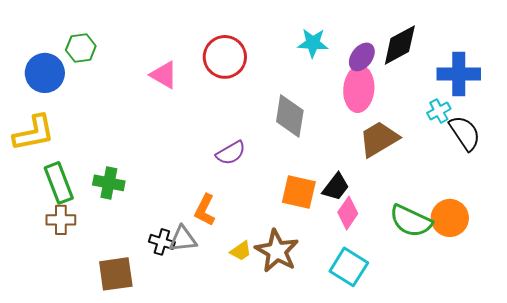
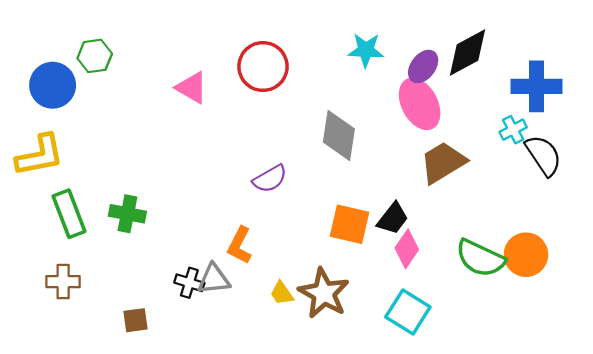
pink ellipse: (359, 89) -> (420, 104), turned -33
brown cross: (61, 220) -> (63, 282), moved
yellow trapezoid: (241, 251) -> (282, 293), turned 90
brown square: (116, 274) -> (136, 320), size x0.6

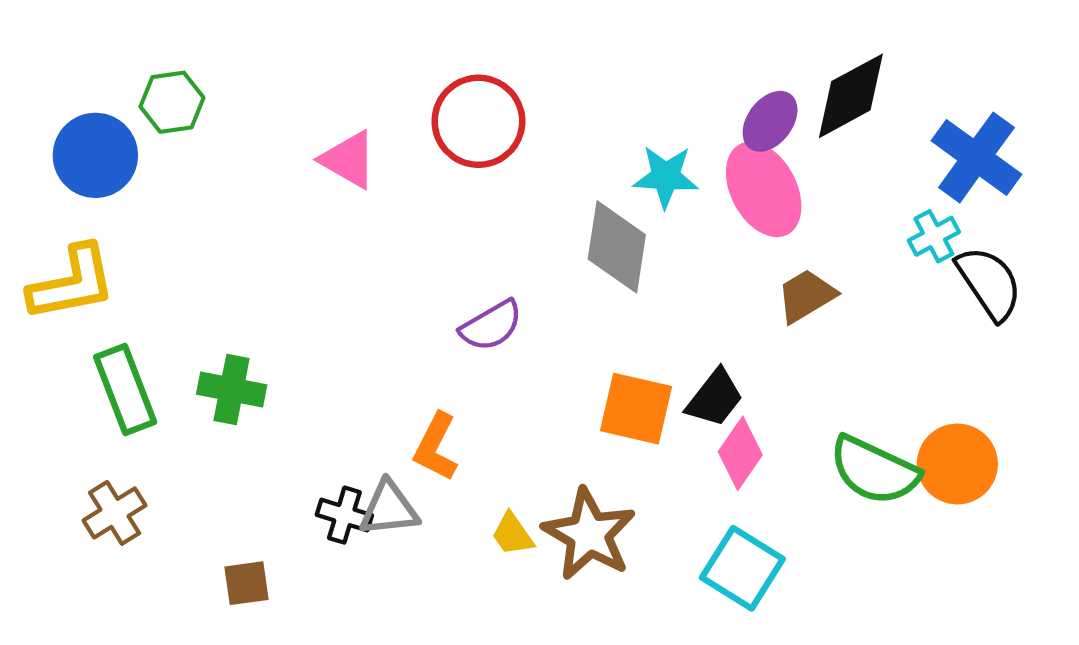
cyan star: (366, 50) -> (666, 177), moved
blue cross: (536, 86) -> (976, 157), turned 36
brown trapezoid: (443, 162) -> (806, 296), size x0.7
brown cross: (63, 282) -> (115, 513), turned -32

